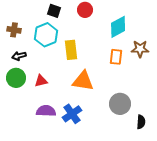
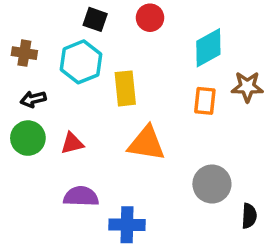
blue cross: (72, 114) -> (127, 225), moved, turned 36

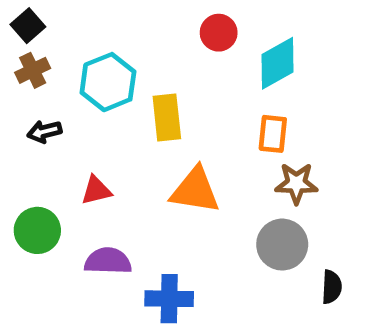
red circle: (150, 18) -> (219, 33), moved
black square: (95, 19) -> (28, 26), moved, turned 30
brown cross: (24, 53) -> (33, 70), turned -35
brown star: (247, 87) -> (296, 183), moved
green circle: (28, 138) -> (37, 230), moved

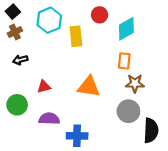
cyan hexagon: (108, 82) -> (49, 20), moved
yellow rectangle: (167, 117) -> (76, 36), moved
black semicircle: (332, 287) -> (151, 130), size x1.6

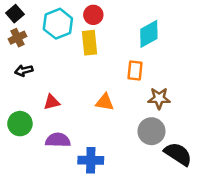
red circle: (100, 15) -> (93, 15), moved
orange rectangle: (124, 61) -> (135, 70), moved
orange triangle: (89, 87) -> (105, 102), size x0.7
black semicircle: (151, 130) -> (178, 154), turned -60

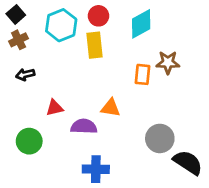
cyan diamond: (149, 34) -> (141, 24), moved
brown star: (159, 98) -> (168, 62), moved
green circle: (20, 124) -> (29, 141), moved
purple semicircle: (58, 140) -> (84, 126), moved

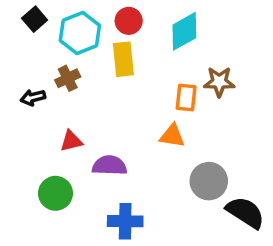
black square: (16, 14) -> (35, 19), moved
brown cross: (19, 40) -> (68, 78), moved
orange triangle: (110, 108) -> (172, 136), moved
green circle: (29, 141) -> (55, 193), moved

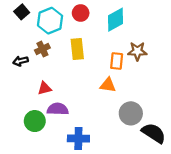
yellow rectangle: (123, 59) -> (77, 49), moved
purple semicircle: (109, 165) -> (58, 109), moved

